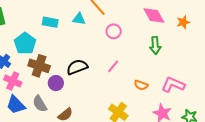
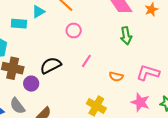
cyan triangle: (79, 19) -> (38, 12), moved, turned -32
pink circle: (114, 31) -> (74, 30), moved

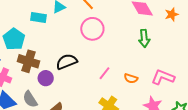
pink circle: (74, 30) -> (92, 29), size x1.5
pink line: (86, 61) -> (104, 73), moved

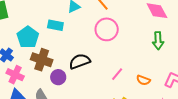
cyan rectangle: (39, 17) -> (55, 25), moved

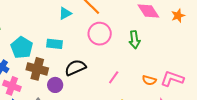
cyan rectangle: (55, 25) -> (54, 44), moved
green arrow: (158, 41) -> (135, 40), moved
orange semicircle: (143, 80) -> (149, 80), moved

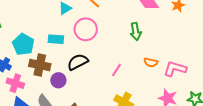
pink circle: (100, 34) -> (86, 29), moved
orange semicircle: (149, 80) -> (151, 62), moved

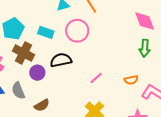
green arrow: (136, 31) -> (145, 48), moved
orange semicircle: (151, 62) -> (131, 80), turned -40

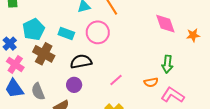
green arrow: (145, 48) -> (167, 64), moved
purple circle: (37, 73) -> (74, 85), moved

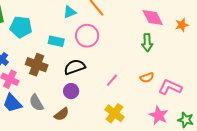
cyan pentagon: (34, 29) -> (21, 27), moved, turned -30
green arrow: (167, 64) -> (147, 43), moved

